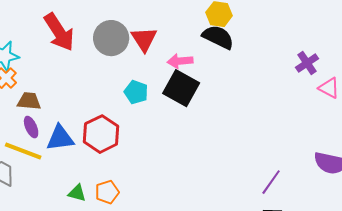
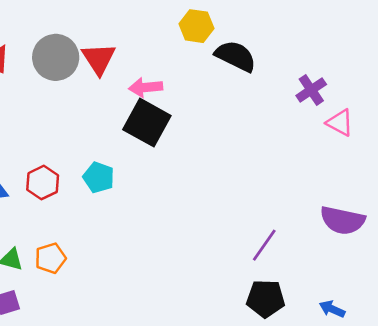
black semicircle: (218, 37) -> (236, 56), moved
cyan pentagon: (136, 92) -> (99, 177), moved
red hexagon: (101, 134) -> (43, 183), size x0.7

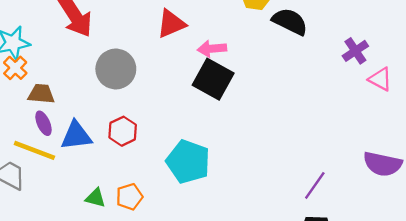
gray circle: (56, 57) -> (116, 69), moved
red triangle: (99, 59) -> (171, 24), turned 40
cyan pentagon: (99, 177) -> (188, 162), moved, size x1.6

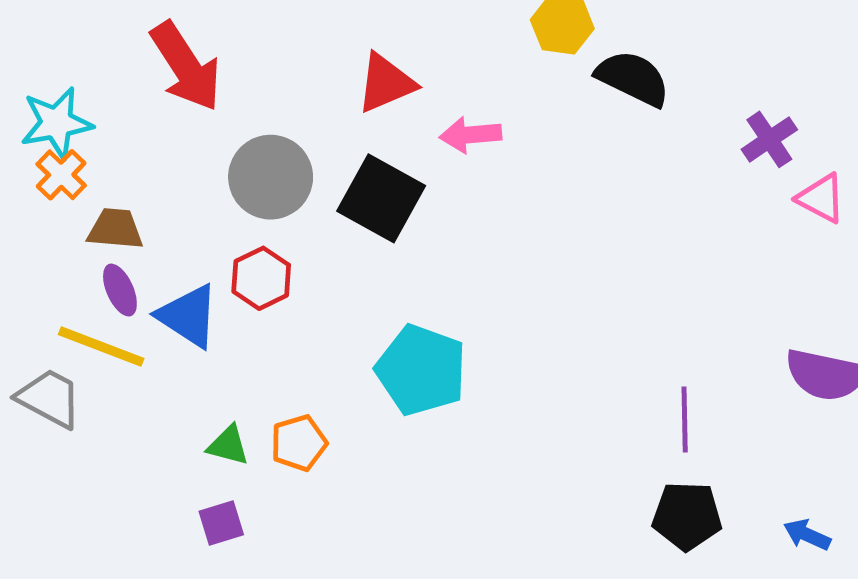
black square: (213, 79) -> (381, 198), moved
red hexagon: (123, 131) -> (261, 278), moved
blue triangle: (76, 136) -> (188, 316), turned 40
purple line: (315, 185) -> (685, 419), turned -36

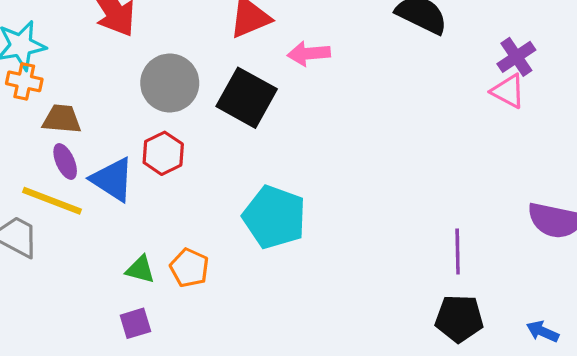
orange cross: (61, 175) -> (24, 81), turned -32
pink triangle: (821, 198) -> (508, 91), moved
orange pentagon: (299, 443) -> (189, 268), turned -30

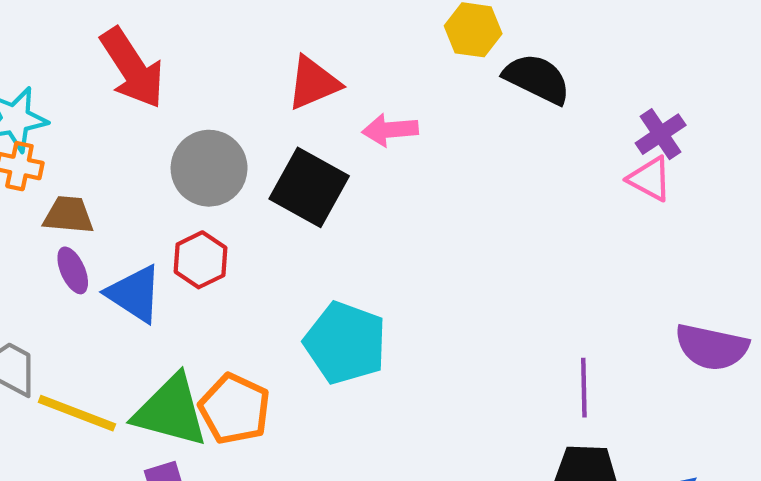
yellow line: (52, 201) -> (77, 413), moved
orange pentagon: (189, 268) -> (235, 409), size x1.4
green triangle: (140, 269) -> (171, 411), size x2.0

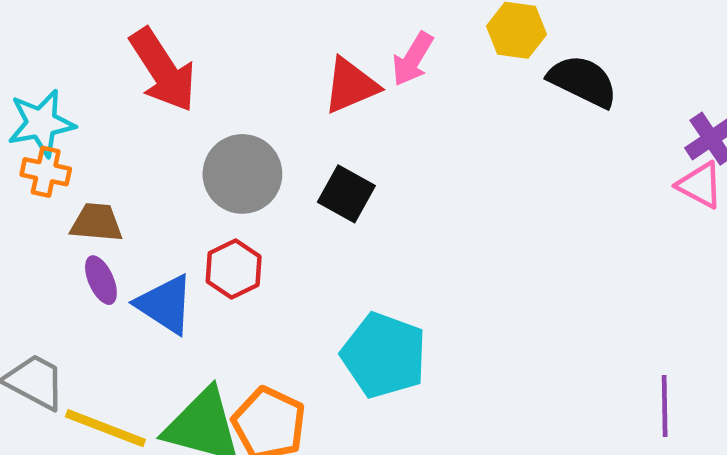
pink arrow: (390, 130) -> (413, 59), moved, turned -54
black square: (309, 187) -> (346, 194), size x0.7
purple line: (584, 388) -> (665, 406), moved

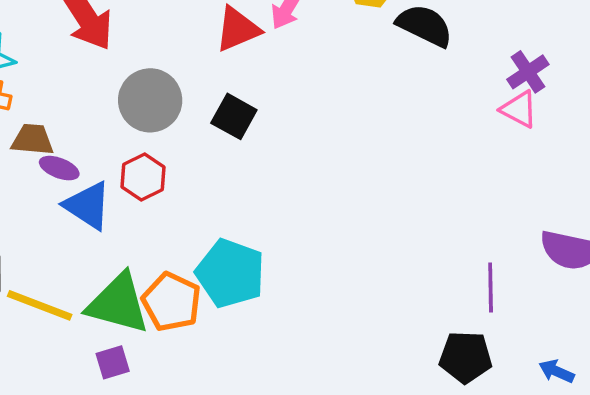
purple ellipse: (101, 280) -> (59, 168), moved, turned -45
cyan pentagon: (384, 355) -> (230, 273), moved

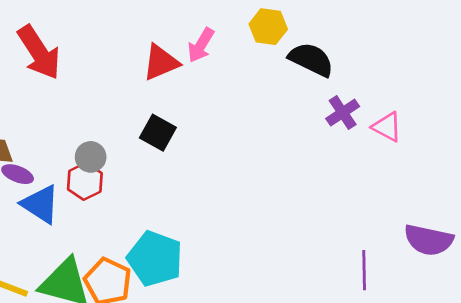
purple cross: (528, 72) -> (343, 113), moved
gray circle: (150, 100) -> (91, 157), moved, size x0.6

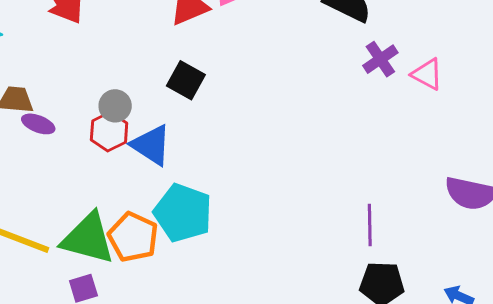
blue triangle: (40, 204) -> (151, 145), moved
purple line: (364, 270) -> (370, 225), moved

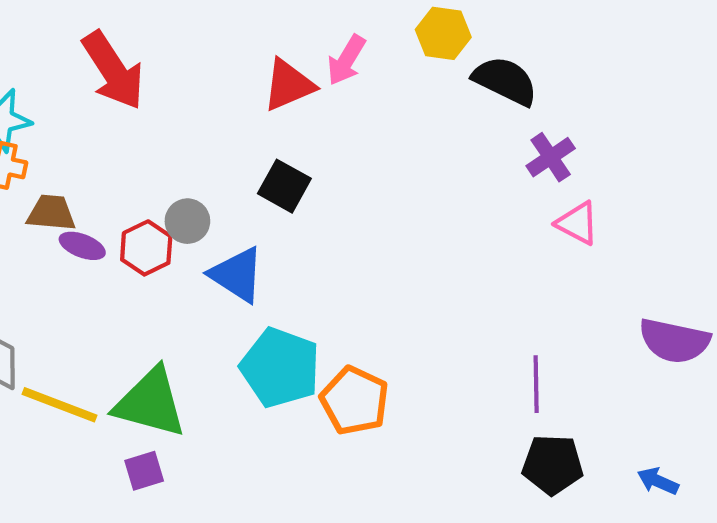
pink triangle: (427, 74) -> (577, 223), moved
red hexagon: (109, 131) -> (146, 248), moved
orange pentagon: (133, 237) -> (355, 401), moved

